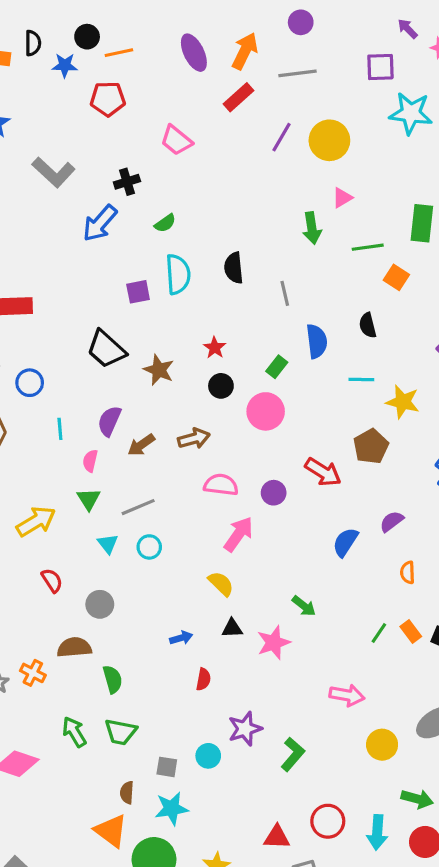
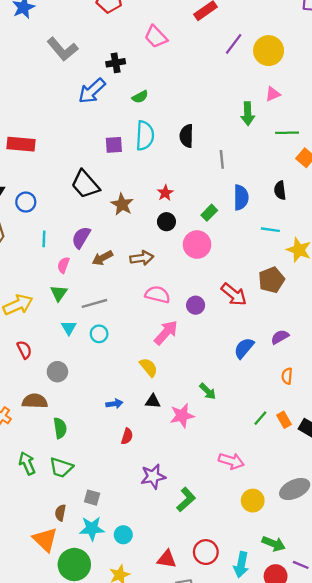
cyan circle: (208, 756) -> (123, 535), moved

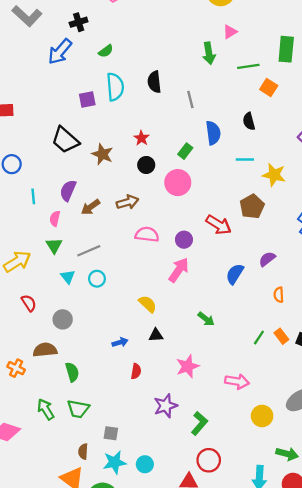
pink arrow: (166, 333) -> (179, 270), moved
pink star: (182, 416) -> (188, 366), moved
red circle: (206, 552) -> (209, 460), moved

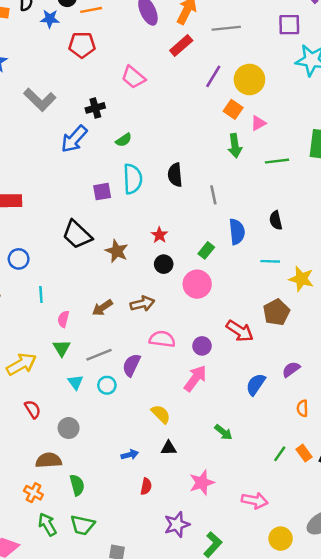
orange square: (269, 87) -> (233, 109), moved
purple semicircle: (68, 190) -> (131, 365), moved
orange cross: (16, 368) -> (33, 493), moved

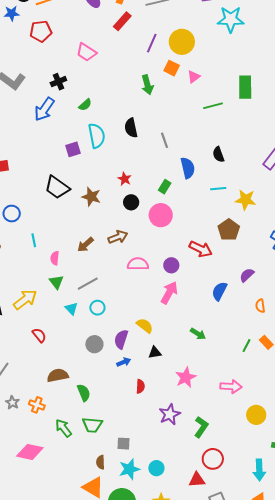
green arrow: (235, 146) -> (147, 85), moved
purple semicircle: (131, 365) -> (121, 339), moved
gray circle: (69, 428) -> (94, 344), moved
orange cross: (33, 493) -> (37, 405), moved

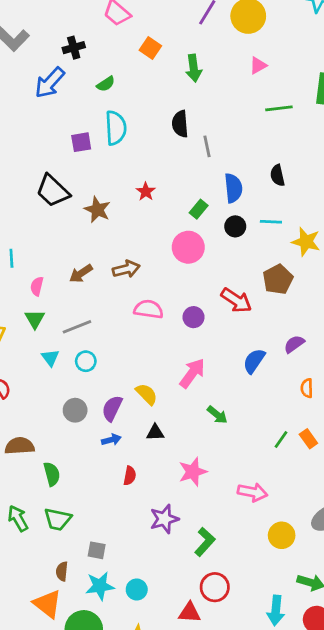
orange square: (172, 68) -> (150, 48), moved
black semicircle: (131, 128) -> (180, 124), moved
black circle: (131, 202) -> (235, 226), moved
pink arrow: (169, 293) -> (192, 373), moved

